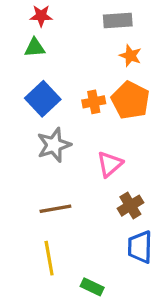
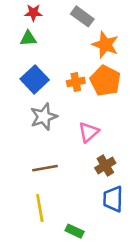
gray rectangle: (118, 21) -> (82, 16), moved, turned 40
orange star: (130, 56) -> (105, 45), size x1.5

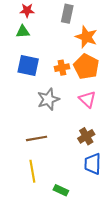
gray rectangle: (82, 16) -> (67, 14), turned 66
blue square: (35, 79) -> (28, 65), turned -35
gray star: (44, 117) -> (48, 99), moved
pink triangle: (89, 132) -> (87, 99), moved, turned -36

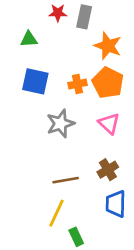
red star: (27, 11) -> (58, 13), moved
brown line: (37, 138) -> (66, 180), moved
yellow line: (32, 171) -> (56, 213), moved, turned 35
green rectangle: (61, 190) -> (76, 237), turned 40

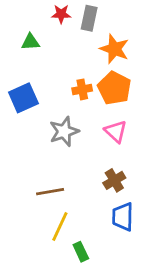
blue square: (35, 81) -> (23, 98), moved, turned -36
brown line: (66, 180) -> (50, 192), moved

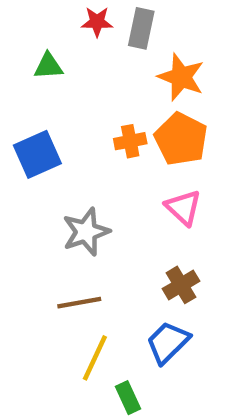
gray star: (64, 131) -> (86, 232), moved
blue trapezoid: (123, 217) -> (168, 342), moved, turned 44

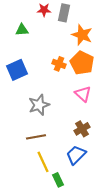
orange cross: (130, 141) -> (59, 64), turned 32
yellow line: (95, 358) -> (43, 162), turned -50

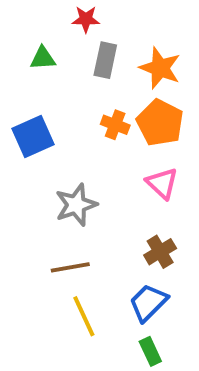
gray rectangle: (64, 13) -> (105, 60), moved
green rectangle: (58, 180) -> (150, 351), moved

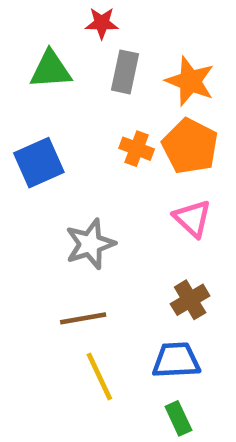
green triangle: (43, 58) -> (51, 70), size x1.4
blue trapezoid: (148, 303) -> (176, 360), turned 42

